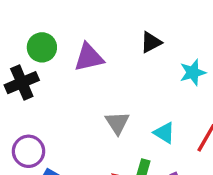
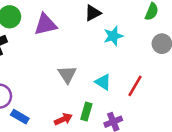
cyan star: (193, 72) -> (113, 36), moved

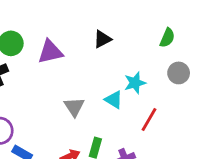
cyan star: (113, 36) -> (135, 83), moved
cyan triangle: (103, 82) -> (114, 100), moved

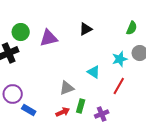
cyan star: (135, 83) -> (120, 59), moved
gray triangle: (74, 107) -> (67, 88), moved, turned 42

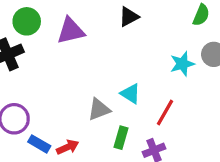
cyan triangle: (94, 72) -> (130, 94), moved
red line: (119, 86) -> (165, 113), moved
red arrow: (63, 112) -> (68, 147), moved

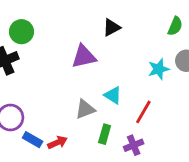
purple triangle: (71, 31) -> (84, 57), moved

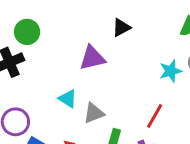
cyan triangle: (113, 95) -> (68, 99), moved

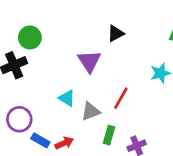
purple triangle: (92, 58) -> (89, 61), turned -50
red line: (155, 116) -> (121, 98), moved

